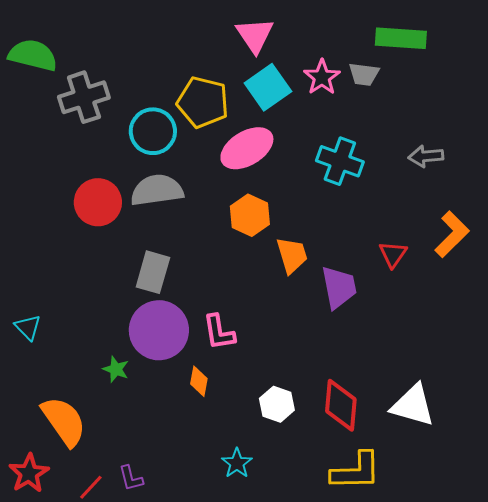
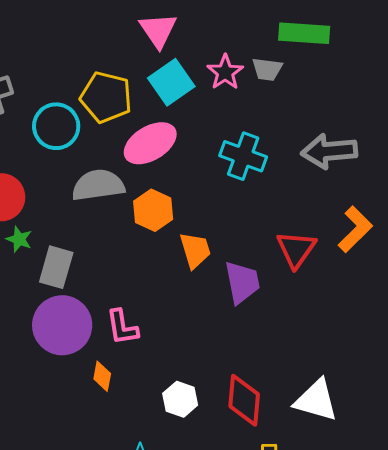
gray arrow: (426, 156) -> (329, 151), size x1.6
gray semicircle: (157, 190) -> (98, 185), moved
red triangle: (393, 254) -> (296, 249), size x1.4
green star: (116, 369) -> (19, 239), moved

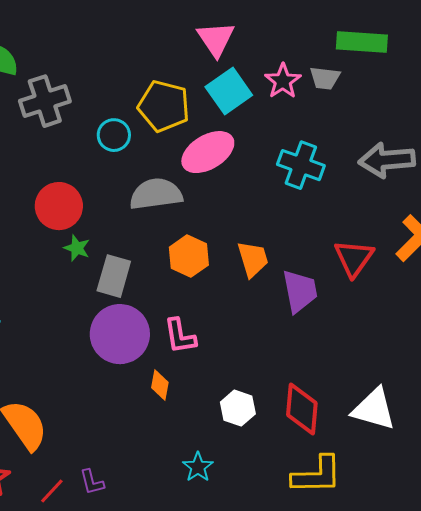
cyan circle: (56, 126) -> (114, 135), size x0.7
orange hexagon: (153, 210) -> (189, 256), moved

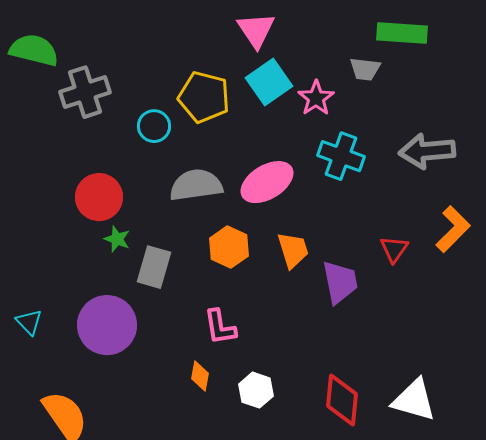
pink star: (283, 81) -> (316, 98), moved
pink ellipse: (208, 152) -> (267, 182), moved
red triangle: (354, 258) -> (394, 249), size x0.7
purple circle: (120, 334) -> (107, 325), moved
white hexagon: (238, 408) -> (256, 390), moved

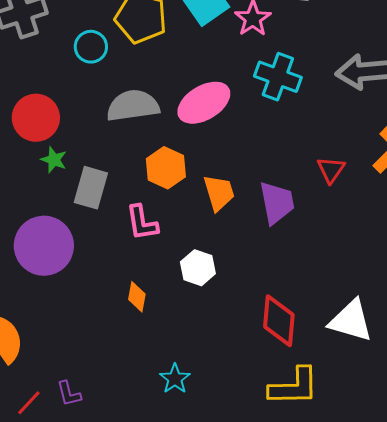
orange trapezoid: (293, 250) -> (219, 193), moved
pink L-shape: (220, 327) -> (142, 223), moved
white hexagon: (256, 390) -> (198, 268), moved

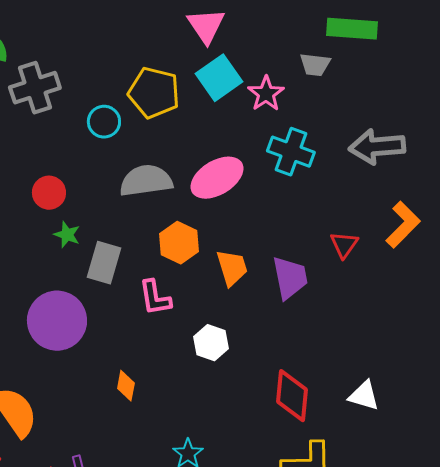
red circle: (36, 118) -> (49, 193), size x0.7
orange diamond: (137, 297) -> (126, 386), moved
white triangle: (351, 321) -> (364, 396), size x0.7

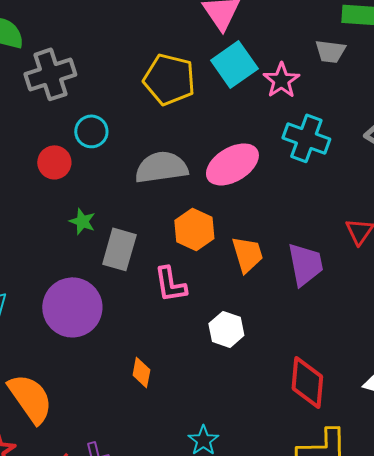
cyan circle: (104, 122) -> (91, 131), moved
red circle: (49, 193) -> (54, 162), moved

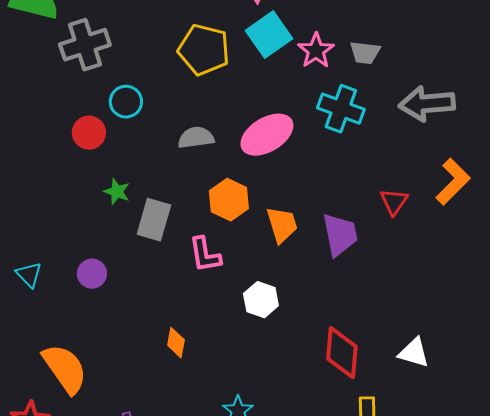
gray trapezoid: (330, 51) -> (365, 53), moved
gray semicircle: (161, 167) -> (196, 138), size x0.7
purple circle: (72, 307) -> (92, 274), moved, size x0.5

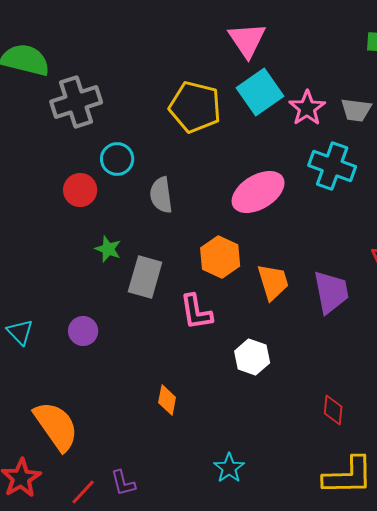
gray semicircle: (196, 138) -> (161, 195), moved, turned -90
red diamond: (342, 353) -> (333, 410), size x0.6

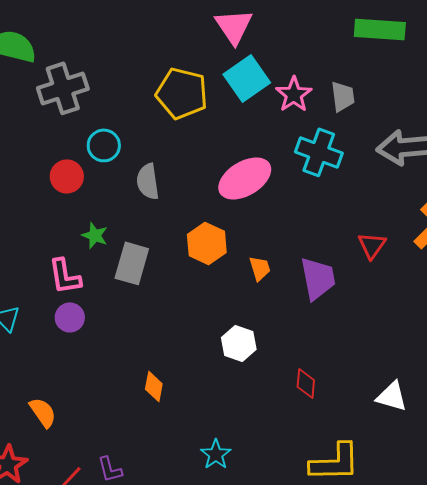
gray trapezoid: (356, 110) -> (343, 96), turned -104
orange trapezoid: (273, 282) -> (260, 268), size x0.7
pink L-shape: (196, 312) -> (65, 276), moved
red diamond: (333, 410) -> (306, 383), moved
orange semicircle: (56, 426) -> (43, 412), size x0.6

